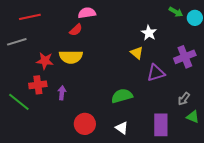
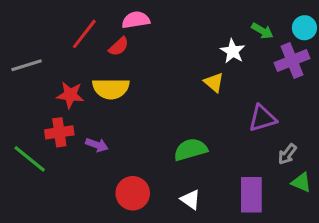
green arrow: (176, 12) -> (262, 31), moved
red line: (30, 17) -> (84, 34), moved, turned -40
purple cross: (185, 57) -> (292, 61), moved
purple triangle: (156, 73) -> (262, 118), moved
purple arrow: (62, 93) -> (97, 145), turned 104

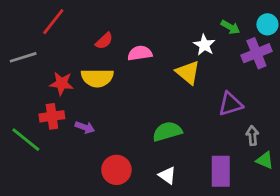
pink semicircle: (136, 20) -> (140, 53), moved
red line: (84, 34) -> (53, 22), moved
yellow triangle: (214, 82) -> (188, 72), size x1.4
gray arrow: (287, 154) -> (252, 136), turned 138

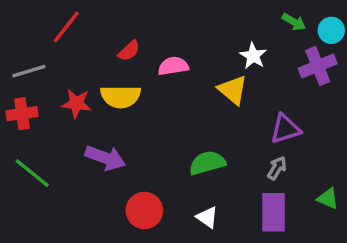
green arrow: (230, 27) -> (294, 22), moved
red cross: (52, 116) -> (22, 114), moved
purple arrow: (85, 127) -> (105, 158), size x1.6
gray arrow: (252, 136) -> (277, 168), moved, turned 36

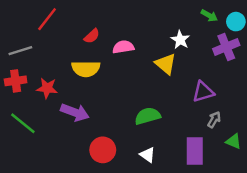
red star: (76, 103) -> (47, 88), moved
gray arrow: (277, 168) -> (214, 120), moved

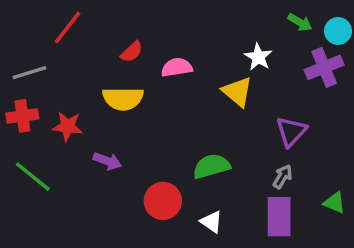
purple triangle: (203, 92) -> (291, 132), turned -30
purple arrow: (75, 112) -> (107, 161), size x0.7
gray arrow: (214, 120) -> (283, 177), moved
red circle: (103, 150) -> (163, 201), moved

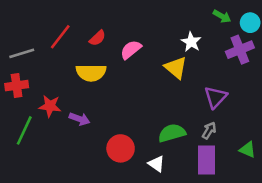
red line: (67, 28) -> (60, 37), moved
pink semicircle: (177, 67) -> (131, 50), turned -30
red star: (67, 126) -> (50, 106), moved
green semicircle: (211, 166) -> (172, 133), moved
green line: (33, 177) -> (24, 130), turned 76

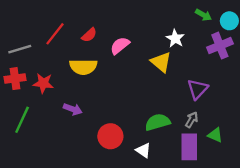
red star: (50, 106) -> (43, 83), moved
green triangle: (248, 150) -> (215, 135), moved

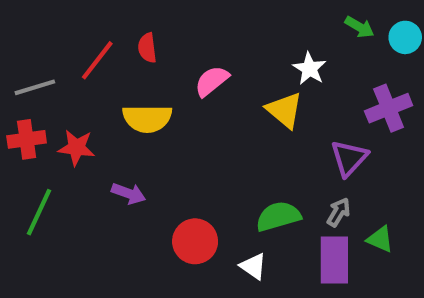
red semicircle: (89, 35) -> (147, 48), moved, turned 126
purple cross: (220, 46) -> (389, 108), moved

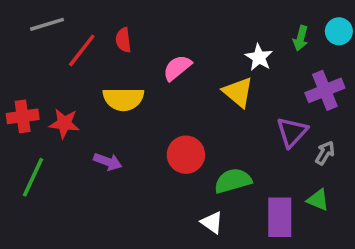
green arrow: (359, 27) -> (301, 38), moved, turned 75
gray line: (35, 87) -> (47, 24), moved
gray arrow: (339, 212) -> (325, 153), moved
red circle: (195, 241) -> (186, 155), moved

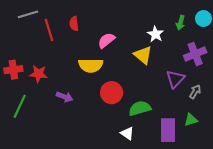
red line: (82, 50) -> (49, 30), turned -55
yellow semicircle: (123, 99) -> (91, 65), moved
green triangle: (318, 200) -> (191, 120), turned -40

